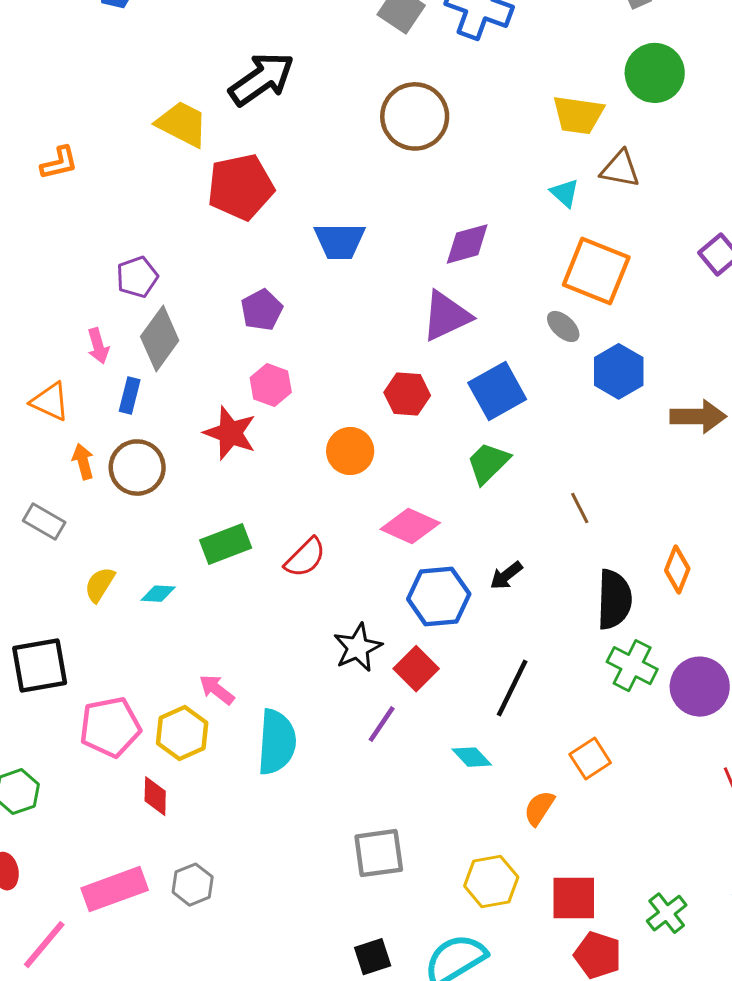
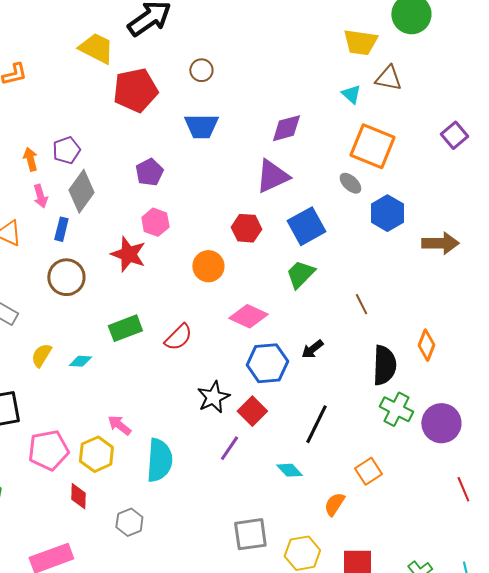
brown circle: (415, 116) -> (201, 70), moved, size x0.5
orange arrow: (83, 462) -> (30, 159), moved
gray square: (379, 853) -> (250, 534), moved
gray hexagon: (193, 885) -> (129, 522), moved

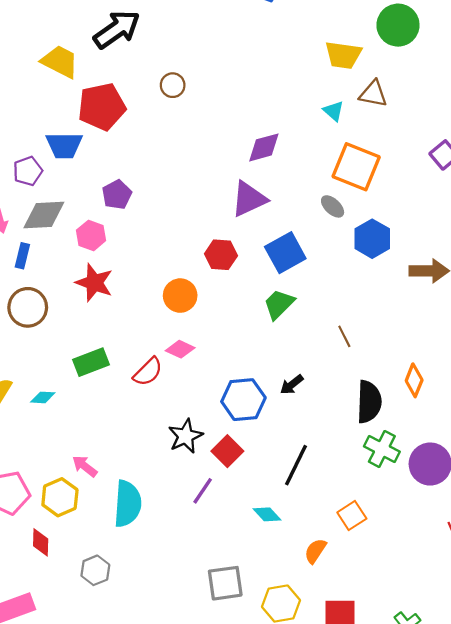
blue trapezoid: (201, 126) -> (64, 145), moved
gray diamond: (81, 191) -> (44, 215), turned 51
pink hexagon: (155, 222) -> (91, 235), moved
pink diamond: (248, 316) -> (180, 349), moved, size x0.7

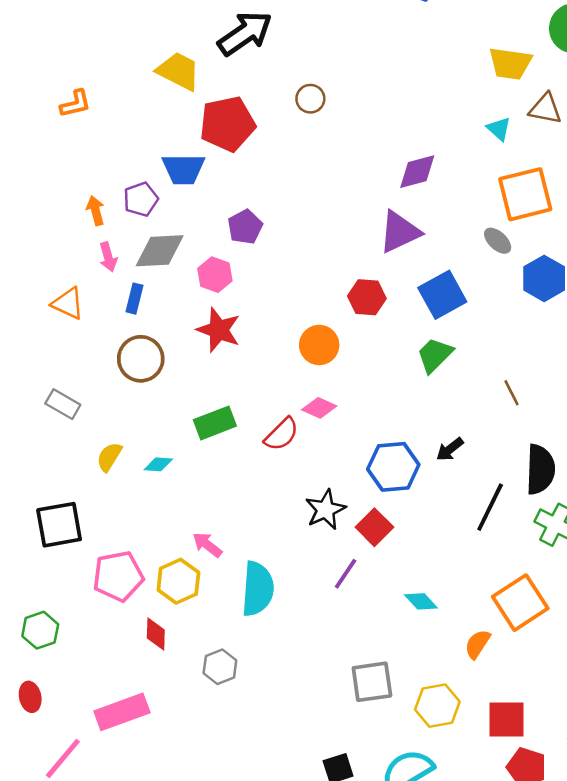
orange square: (356, 167) -> (525, 194), turned -36
black line: (296, 465) -> (490, 507), moved
orange square: (352, 516) -> (520, 603), size x1.6

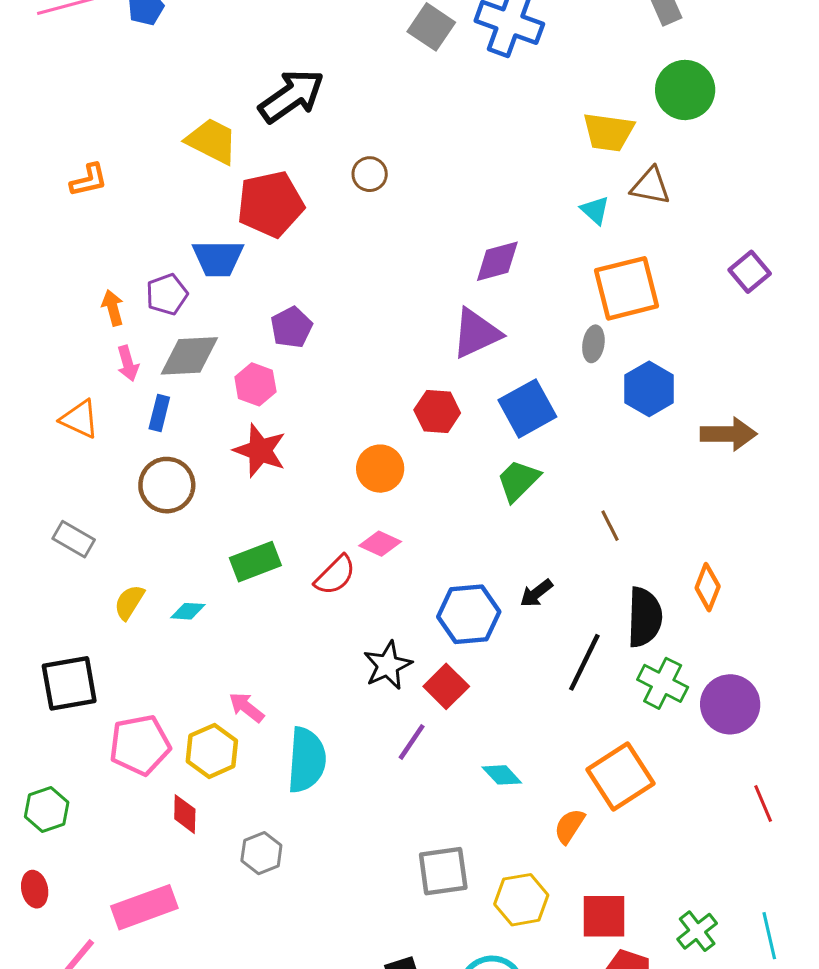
gray ellipse: (498, 241) -> (593, 344), turned 56

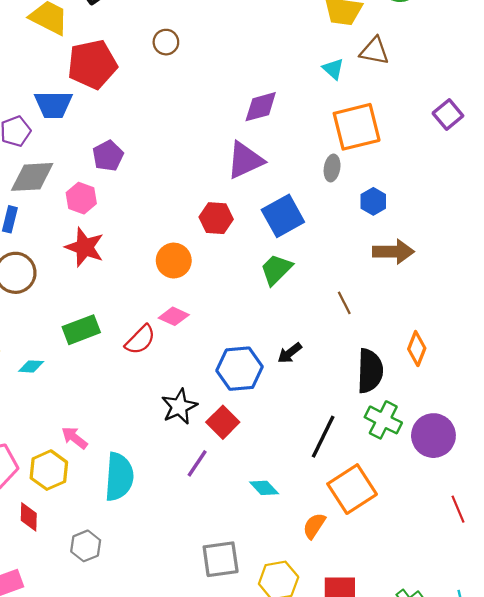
blue hexagon: (649, 389) -> (373, 201), size x0.7
brown arrow: (729, 434) -> (393, 252), moved
black line: (584, 662) -> (323, 437), moved

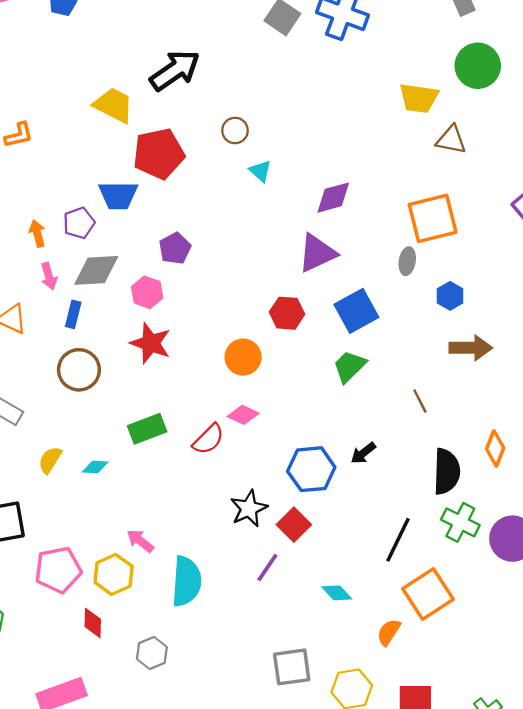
cyan triangle: (333, 69) -> (260, 171), moved

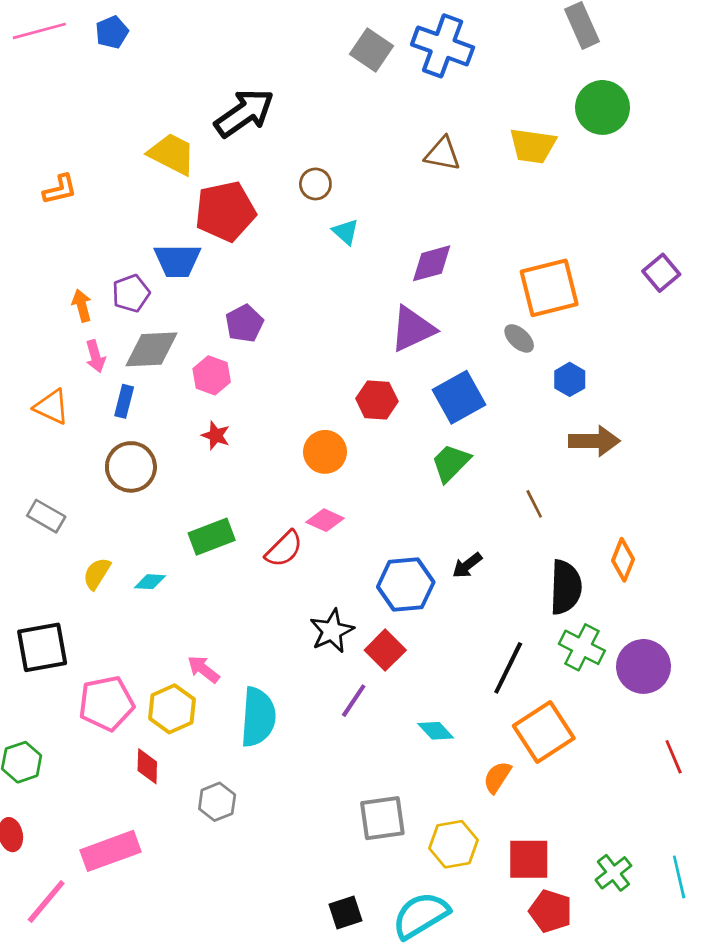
brown triangle: (451, 140) -> (443, 154), moved
gray ellipse: (407, 261) -> (519, 338), turned -56
red star: (151, 343) -> (216, 435), size x0.6

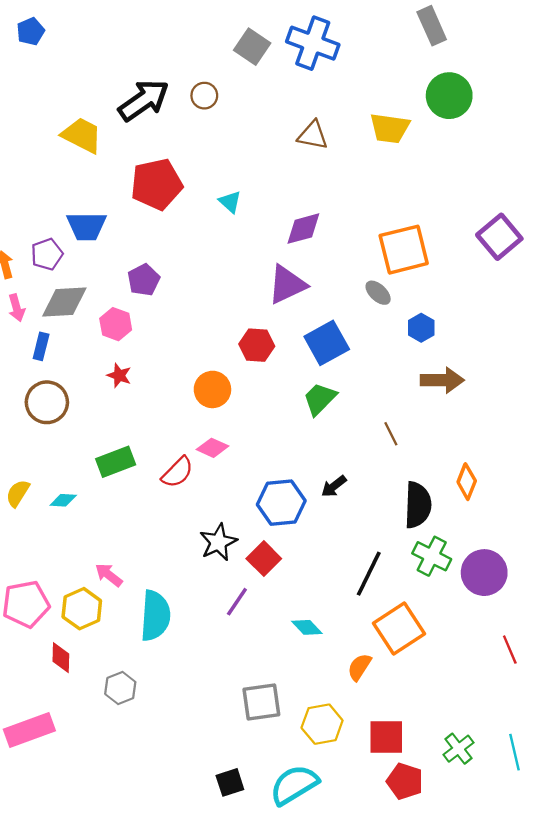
brown circle: (315, 184) -> (204, 96), moved
red pentagon: (225, 211) -> (156, 184), moved
purple square: (661, 273) -> (499, 237), size x1.4

